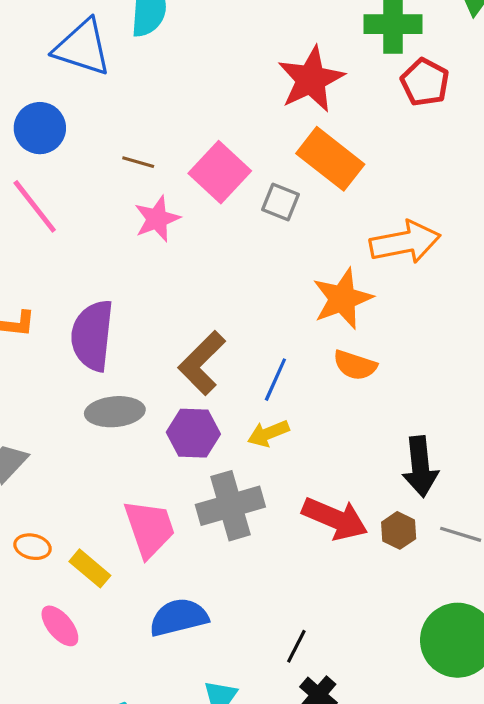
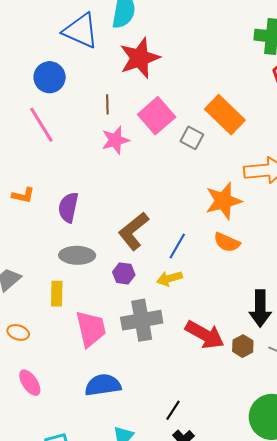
red star: (311, 79) -> (140, 58), moved
brown line: (138, 162) -> (107, 104), turned 66
purple semicircle: (92, 336) -> (68, 207), size x0.7
purple hexagon: (193, 433) -> (124, 273), size x0.7
yellow rectangle: (90, 568) -> (57, 294), moved, turned 45

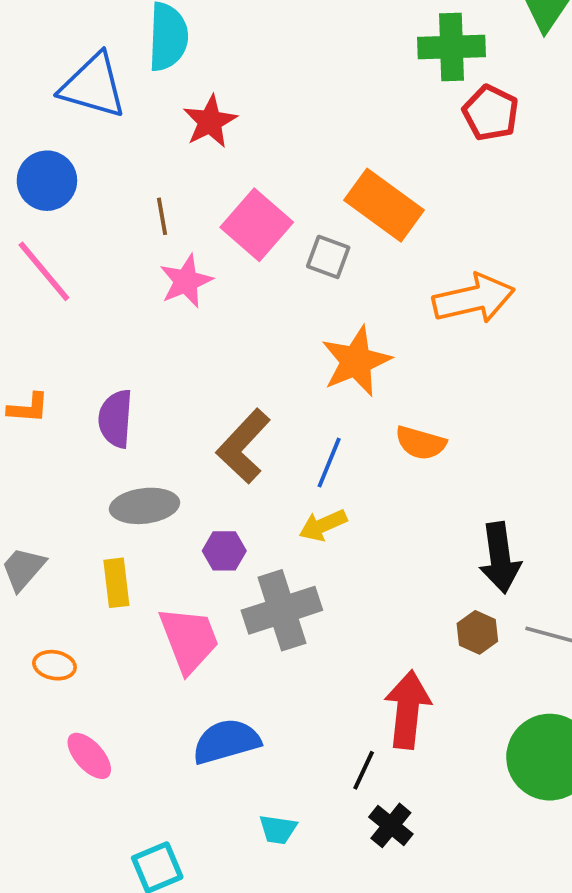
red star: (140, 58) -> (210, 121), size x0.7
orange star: (223, 201) -> (356, 361), moved
purple hexagon: (124, 273) -> (224, 551), moved
red arrow: (205, 335) -> (408, 710), moved, turned -105

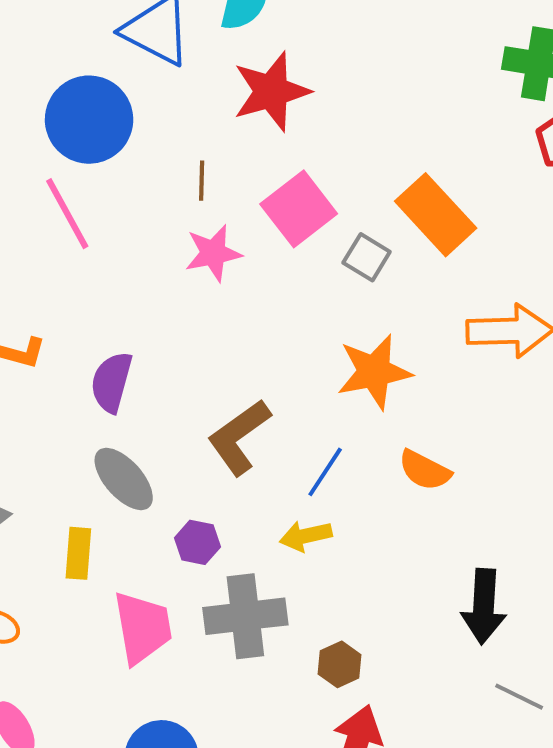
red star: (210, 121) -> (271, 92), size x1.4
blue circle: (47, 181) -> (89, 120), size x1.4
gray ellipse: (145, 506) -> (124, 479), turned 44
brown hexagon: (477, 632) -> (340, 664), moved

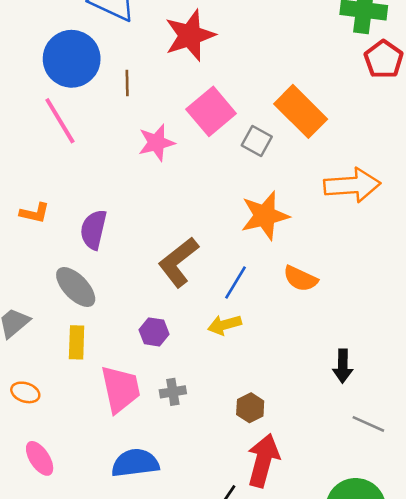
brown line: (202, 181) -> (127, 83), moved
gray ellipse: (124, 479) -> (76, 287), moved
black arrow: (484, 606) -> (343, 366), size x0.7
gray cross: (245, 616) -> (173, 392), moved, size x0.5

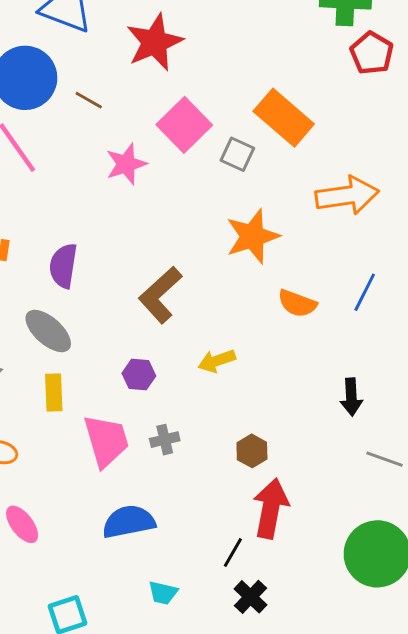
brown line: (127, 83) -> (89, 100), turned -55
blue line: (236, 282) -> (365, 292), moved

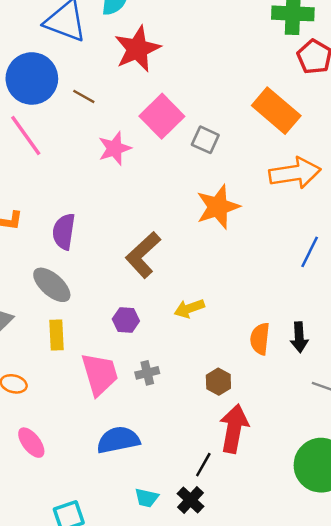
orange rectangle: (284, 118) -> (276, 111), moved
orange semicircle: (297, 303) -> (260, 339), moved, turned 76
black cross: (251, 597) -> (191, 500), moved

